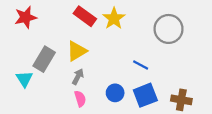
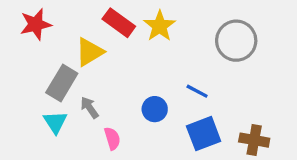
yellow triangle: (77, 51) -> (89, 52), moved
gray arrow: (78, 77) -> (89, 107), moved, turned -63
cyan triangle: (24, 79) -> (55, 122), moved
blue circle: (115, 93) -> (155, 109), moved

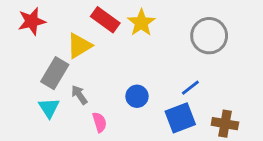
blue line: (197, 91) -> (190, 88), moved, turned -66

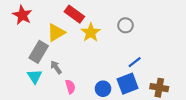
red star: (32, 21) -> (22, 15), turned -30
yellow star: (141, 23) -> (91, 32), moved
gray circle: (209, 36) -> (125, 25), moved, size x0.6
blue circle: (137, 96) -> (103, 89), moved

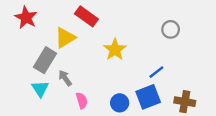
gray circle: (125, 25) -> (171, 29), moved
yellow star: (91, 32) -> (115, 50), moved

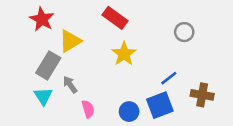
red rectangle: (86, 16) -> (115, 18), moved
red star: (26, 18) -> (42, 19), moved
brown cross: (185, 102) -> (202, 95), moved

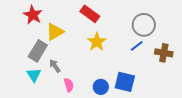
gray circle: (184, 32) -> (144, 25), size x1.5
blue line: (169, 78) -> (137, 46), moved
brown cross: (202, 95) -> (164, 53), moved
blue square: (160, 105) -> (125, 82), turned 35

